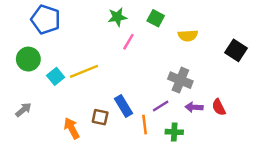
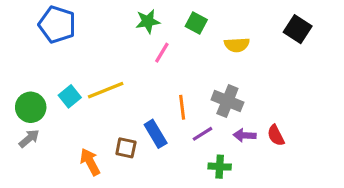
black square: (236, 50) -> (298, 29), moved
green circle: (28, 59) -> (31, 107), moved
orange line: (145, 125) -> (182, 107), moved

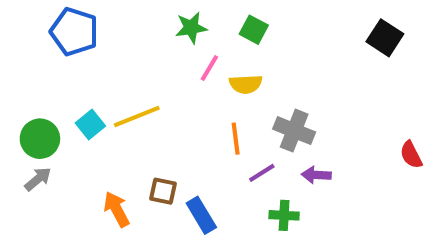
yellow semicircle: (237, 45) -> (246, 84), moved
blue rectangle: (156, 134) -> (201, 215), moved
red semicircle: (276, 135) -> (411, 155), moved

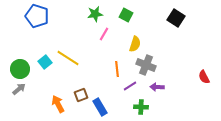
black square: (385, 38) -> (176, 18), moved
yellow semicircle: (246, 84) -> (135, 44), moved, turned -70
yellow line: (137, 116) -> (68, 58), turned 55
brown square: (163, 191) -> (81, 95), turned -32

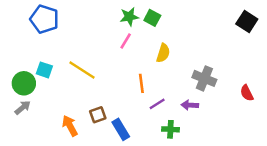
green star: (95, 14) -> (129, 17), moved
black square: (176, 18) -> (247, 22), moved
cyan square: (45, 62) -> (44, 70), moved, turned -32
gray cross: (146, 65) -> (204, 78), moved

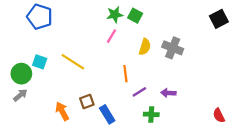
black square: (247, 22) -> (219, 19), turned 30
gray cross: (204, 78) -> (173, 48), moved
red semicircle: (247, 93) -> (219, 115), moved

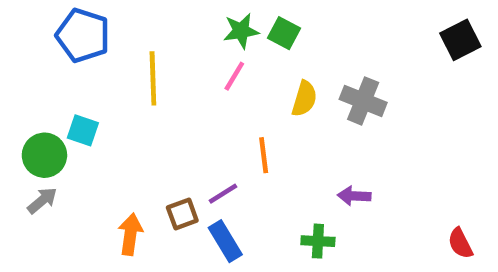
yellow line: (73, 62) -> (153, 78), moved, turned 55
purple line: (139, 92) -> (223, 194), moved
orange arrow: (62, 111) -> (130, 234), turned 36

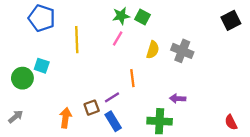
gray arrow: (42, 200) -> (16, 117), moved
green cross: (318, 241) -> (160, 121), size x1.5

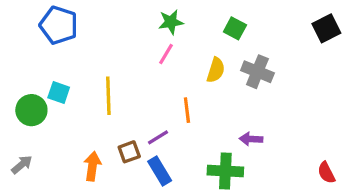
green square: (143, 17) -> (235, 28), moved
yellow line: (77, 40) -> (108, 96), moved

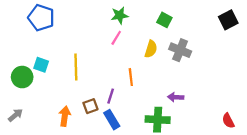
purple line: (158, 137) -> (111, 96), turned -40

